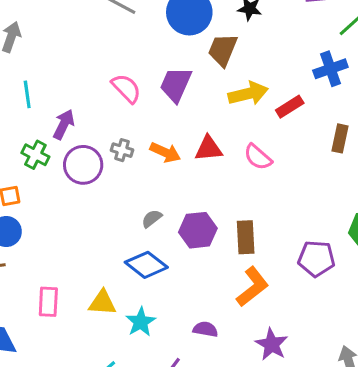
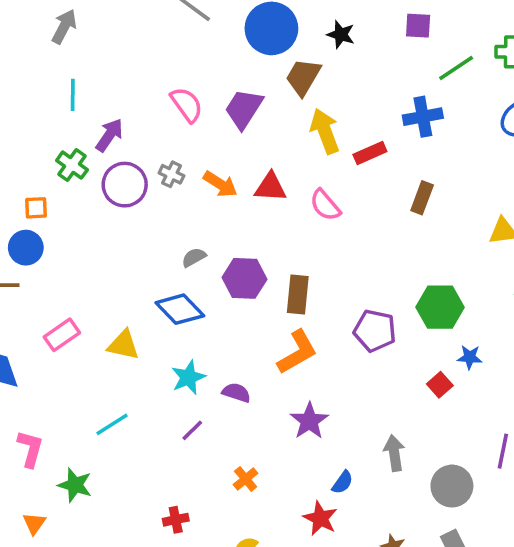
yellow arrow: (248, 94) -> (325, 131), turned -105
pink rectangle: (48, 302) -> (62, 335), turned 44
cyan star: (141, 322) -> (188, 377), moved

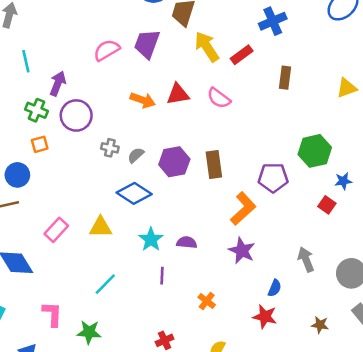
pink semicircle: (187, 105) -> (107, 50), turned -72
gray cross: (171, 174) -> (110, 148), moved
orange square: (36, 208) -> (40, 144), moved
orange L-shape: (297, 352) -> (243, 209), moved
purple line: (192, 430) -> (162, 276), turned -30

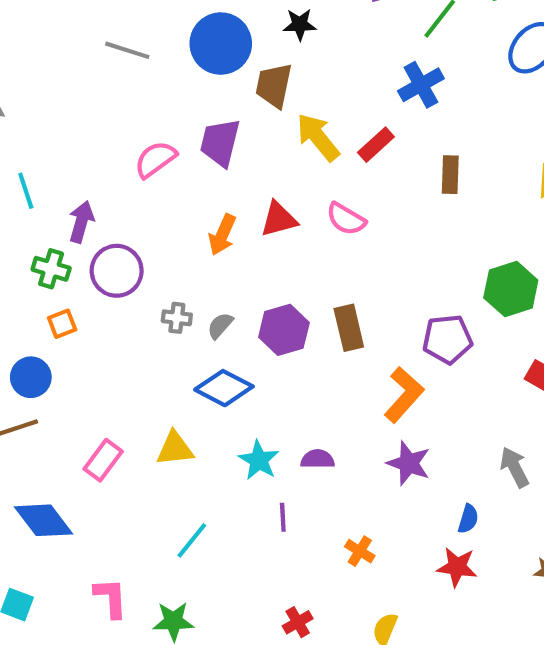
orange arrow: (143, 100) -> (222, 235), turned 100

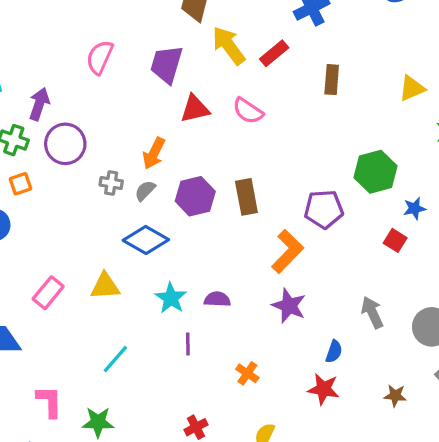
purple trapezoid: (220, 143) -> (167, 64), moved
pink semicircle: (155, 159) -> (100, 57), turned -32
orange arrow: (222, 235) -> (154, 153), moved

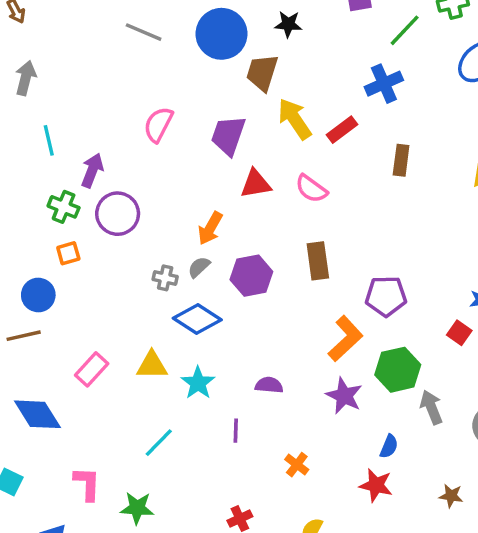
green hexagon: (376, 172) -> (398, 370), moved
gray cross: (111, 183) -> (165, 278), moved
brown rectangle: (246, 197) -> (318, 261), moved
cyan star: (171, 298) -> (198, 383), moved

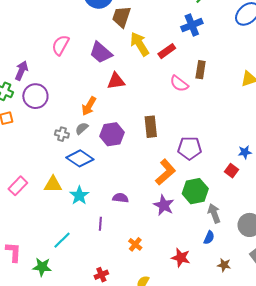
purple trapezoid: (228, 135) -> (101, 53), turned -70
pink semicircle: (311, 189) -> (179, 84), moved
cyan line: (159, 443) -> (62, 240), moved
blue semicircle: (389, 446) -> (209, 238), moved

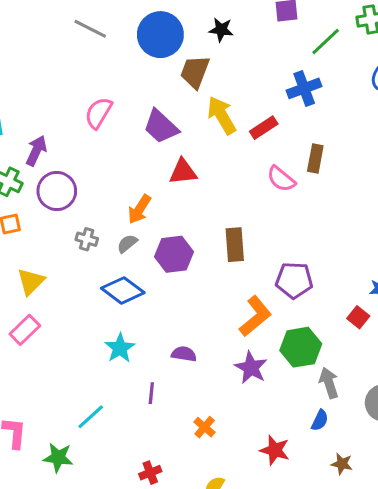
gray cross: (62, 134) -> (87, 239), moved
yellow triangle: (53, 184) -> (31, 282), moved, turned -48

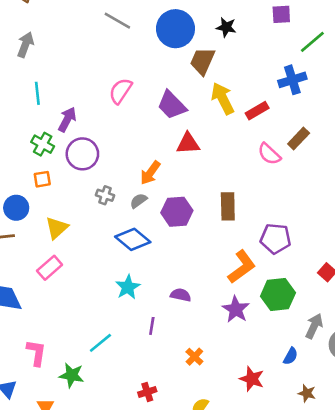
brown rectangle: (315, 158) -> (299, 138), turned 30
gray arrow: (329, 383) -> (314, 326), moved, turned 40

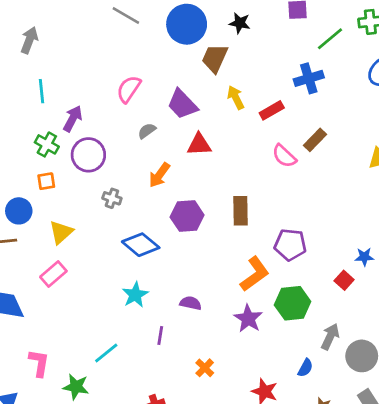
yellow arrow: (223, 98) -> (236, 98), size x0.7
gray semicircle: (139, 201) -> (147, 131), moved

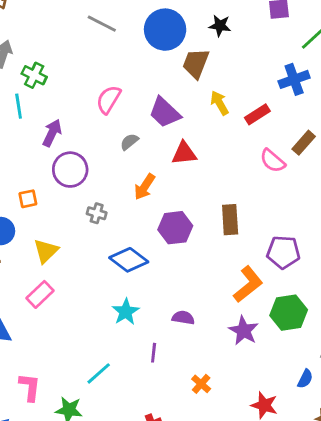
green cross: (47, 144) -> (34, 75), moved

